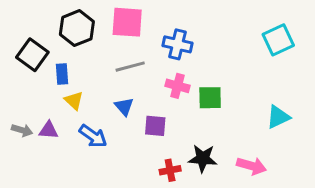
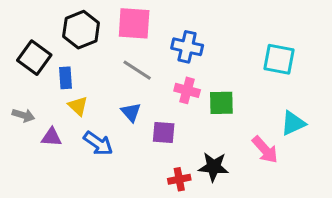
cyan square: (278, 40) -> (279, 59), moved, turned 36
gray line: (130, 67) -> (137, 70), turned 48
gray arrow: (22, 130) -> (23, 115), moved
pink arrow: (252, 166) -> (265, 150), moved, turned 32

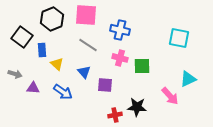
yellow triangle: (78, 106) -> (57, 64), moved

